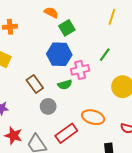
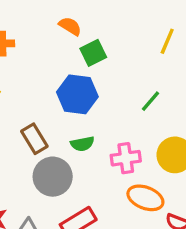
pink cross: (80, 70) -> (126, 158), moved
gray circle: (48, 106) -> (53, 177), size x1.5
orange ellipse: (93, 117) -> (145, 198), moved

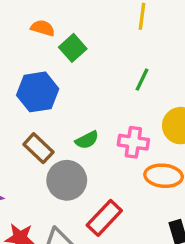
blue hexagon: (77, 94) -> (38, 92), moved
pink cross: (126, 158) -> (133, 142), turned 32

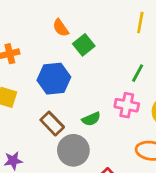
orange semicircle: (43, 28) -> (61, 28), turned -144
pink cross: (133, 142) -> (127, 105), moved

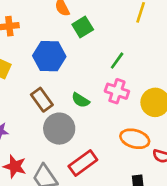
green line: (138, 73) -> (117, 61), moved
green semicircle: (91, 119) -> (81, 100), turned 48

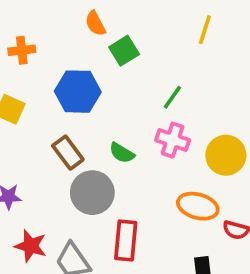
red rectangle: (83, 163) -> (126, 240), turned -48

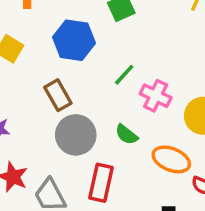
green line: (172, 97) -> (124, 75), moved
green semicircle: (122, 153) -> (126, 135), moved

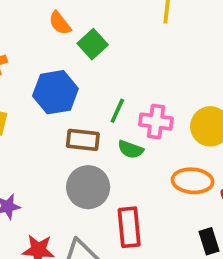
brown rectangle: (58, 95) -> (83, 140), moved, turned -36
green semicircle: (126, 135) -> (131, 149), moved

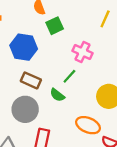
green line: (117, 111) -> (69, 76), moved
pink cross: (156, 122) -> (83, 52), moved

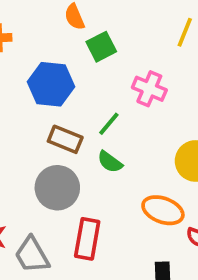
green line: (69, 76) -> (109, 124), moved

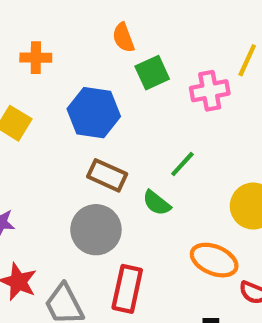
pink cross: (149, 89) -> (210, 91), moved, turned -36
green line: (109, 124) -> (182, 164), moved

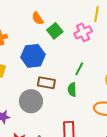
green semicircle: (157, 203) -> (72, 90), turned 64
gray circle: (96, 230) -> (31, 101), moved

